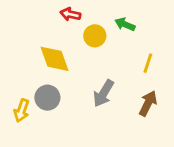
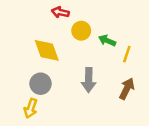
green arrow: (125, 24) -> (107, 41), moved
gray arrow: (103, 93) -> (89, 80), turned -30
yellow arrow: (22, 111) -> (31, 108), moved

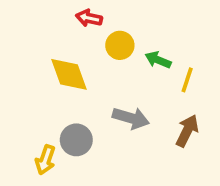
gray arrow: (89, 80) -> (131, 118), turned -75
gray circle: (41, 84) -> (76, 140), moved

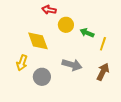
yellow arrow: (45, 160) -> (22, 63), moved

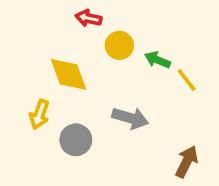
yellow line: (103, 44) -> (187, 80), turned -56
brown arrow: (103, 72) -> (187, 162), moved

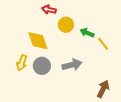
gray arrow: (130, 118) -> (72, 65), turned -30
gray circle: (76, 140) -> (42, 66), moved

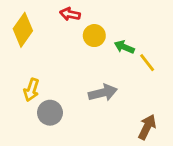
yellow diamond: (38, 41) -> (23, 30), moved, turned 55
gray circle: (42, 66) -> (50, 113), moved

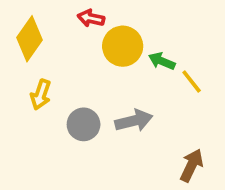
yellow circle: (94, 36) -> (123, 46), size x1.4
yellow arrow: (31, 90) -> (41, 95), moved
gray circle: (50, 113) -> (84, 124), moved

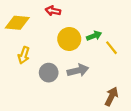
yellow diamond: (29, 39) -> (17, 23), turned 60
yellow circle: (123, 46) -> (69, 39), moved
green arrow: (162, 61) -> (94, 36), turned 136

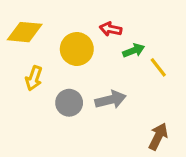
red arrow: (53, 11) -> (111, 29), moved
yellow circle: (69, 39) -> (77, 49), moved

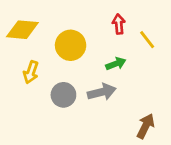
red arrow: (111, 29) -> (119, 24), moved, turned 72
green arrow: (134, 51) -> (116, 64), moved
yellow line: (158, 67) -> (147, 40), moved

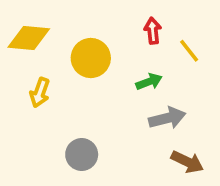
gray arrow: (102, 92) -> (167, 118), moved
gray circle: (63, 95) -> (82, 155), moved
brown arrow: (146, 126) -> (187, 162), turned 90

